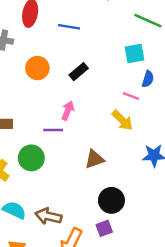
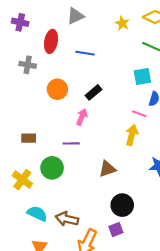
pink arrow: (68, 111) -> (82, 117), moved
yellow arrow: (122, 120) -> (132, 135), turned -120

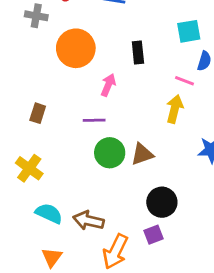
orange circle: (57, 89) -> (76, 48), size x1.4
black rectangle: (94, 92) -> (138, 53), moved, turned -56
brown rectangle: (29, 138) -> (38, 113), turned -72
green circle: (52, 168) -> (110, 153), moved

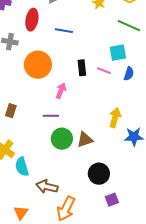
pink line: (184, 81) -> (104, 71), moved
yellow arrow: (175, 109) -> (115, 118), moved
cyan semicircle: (49, 213) -> (22, 167), moved, turned -132
purple square: (153, 235) -> (112, 200), moved

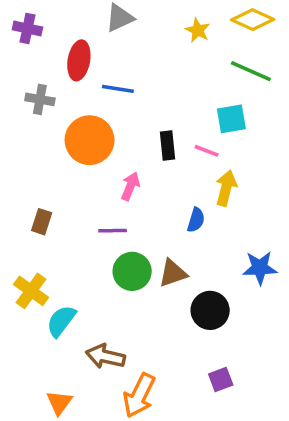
blue line: (64, 31) -> (118, 89), moved
blue semicircle: (129, 74) -> (196, 220), moved
yellow arrow: (115, 118) -> (226, 188), moved
cyan semicircle: (22, 167) -> (61, 321), turned 54
black circle: (99, 174) -> (210, 310), moved

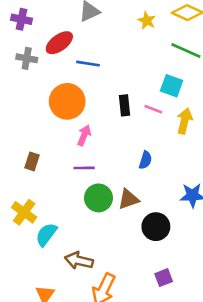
red ellipse: (79, 60) -> (59, 43), turned 44
gray cross: (40, 99) -> (27, 58), moved
cyan square: (231, 119) -> (172, 86), turned 30
pink arrow: (130, 186) -> (84, 135), moved
yellow arrow: (226, 188) -> (185, 121), moved

